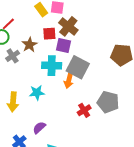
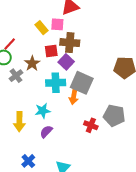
brown cross: (68, 26) -> (70, 43), turned -30
purple square: (63, 45) -> (66, 62), turned 35
red cross: (84, 110) -> (91, 125), turned -32
purple semicircle: (39, 128) -> (46, 132), moved

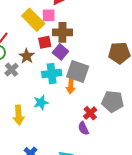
yellow rectangle: (42, 28) -> (33, 20), size x1.6
red cross: (91, 125) -> (90, 113), turned 32
purple semicircle: (46, 132) -> (83, 128), moved, turned -64

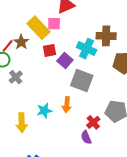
brown cross: (62, 32) -> (106, 36), moved
brown star: (27, 56) -> (21, 42), moved
cyan cross: (52, 74) -> (87, 49), moved, turned 30
orange arrow: (71, 86) -> (67, 105), moved

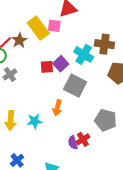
red square: (50, 50) -> (47, 67), moved
cyan star: (44, 111) -> (35, 121), moved
red cross: (93, 122) -> (83, 139), moved

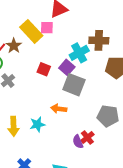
cyan cross: (84, 54) -> (79, 53), turned 36
purple square: (61, 64) -> (67, 67), moved
red square: (47, 67) -> (44, 69), turned 32
orange arrow: (57, 108) -> (59, 109), turned 91

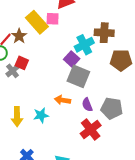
red square: (44, 69) -> (22, 63), moved
red cross: (87, 137) -> (91, 130), size x1.5
purple semicircle: (78, 142) -> (87, 105), moved

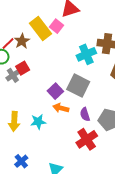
pink square: (53, 19) -> (57, 26), turned 32
purple square: (72, 59) -> (55, 91), moved
red square: (22, 63) -> (23, 68), turned 32

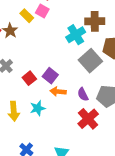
yellow rectangle: (41, 29) -> (27, 16), size x0.6
red square: (23, 68) -> (29, 78), moved
gray square: (78, 86) -> (90, 61), moved, turned 30

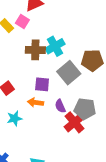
brown cross: (95, 21) -> (35, 50), moved
purple square: (50, 76) -> (42, 84), moved, turned -35
red cross: (88, 119) -> (75, 122), moved

